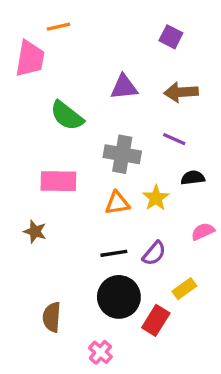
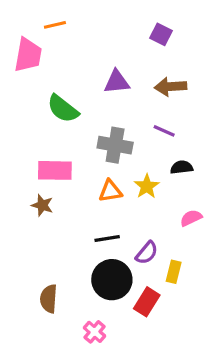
brown star: (35, 231) -> (42, 205), moved
purple semicircle: (154, 253) -> (147, 253), moved
yellow rectangle: (184, 289) -> (174, 272), turned -40

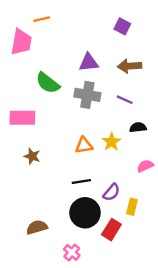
gray cross: (115, 145) -> (87, 95), moved
pink rectangle: (55, 170) -> (22, 118), moved
brown semicircle: (49, 299) -> (37, 227), turned 70

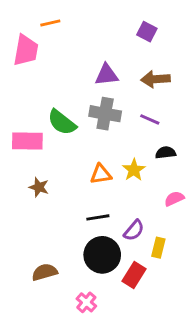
green semicircle: (48, 83) -> (62, 122), moved

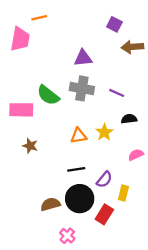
brown arrow: (155, 79) -> (132, 47), moved
brown semicircle: (45, 272) -> (50, 204), moved

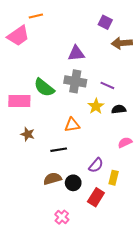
pink trapezoid: (20, 39) -> (18, 36), turned 45
yellow star: (104, 132) -> (96, 106), moved
black line: (76, 169) -> (59, 150), moved
black circle: (80, 199) -> (73, 183), size x0.6
brown semicircle: (50, 204) -> (52, 179), moved

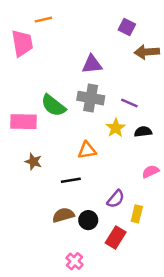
pink trapezoid: (18, 36) -> (22, 43), turned -65

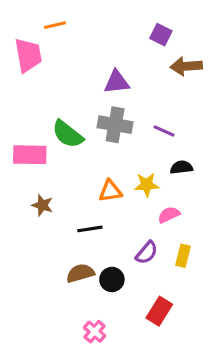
yellow star: (116, 128) -> (147, 185), moved, turned 30
pink semicircle: (151, 172) -> (169, 215), moved
yellow rectangle: (137, 214) -> (183, 256), moved
red rectangle: (116, 238) -> (159, 311), moved

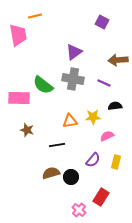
brown arrow: (186, 66) -> (118, 60), moved
purple triangle: (117, 82) -> (74, 52), turned -30
pink cross: (95, 332) -> (79, 210), moved

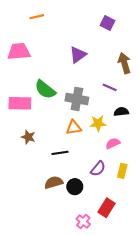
pink trapezoid: (18, 35) -> (19, 52), moved, turned -85
brown arrow: (118, 60) -> (124, 63), turned 78
gray cross: (73, 79) -> (77, 99), moved

